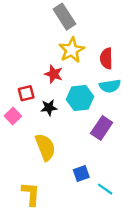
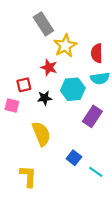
gray rectangle: (64, 17) -> (43, 24), moved
pink square: (13, 116) -> (12, 106), turned -32
blue square: (81, 173) -> (74, 158), turned -32

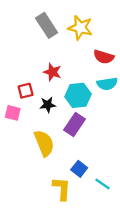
yellow star: (65, 46) -> (80, 28), moved, turned -30
red semicircle: (97, 53) -> (104, 57), turned -72
purple rectangle: (92, 116) -> (75, 125), moved
yellow L-shape: (28, 176) -> (62, 189), moved

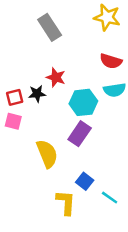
yellow star: (80, 28) -> (107, 17), moved
red square: (26, 91) -> (15, 97), moved
black star: (48, 105) -> (37, 94), moved

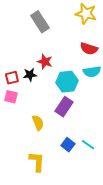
yellow semicircle: (47, 154) -> (38, 123), size x0.7
cyan line: (110, 198) -> (88, 145), moved
yellow L-shape: (66, 203) -> (37, 162), moved

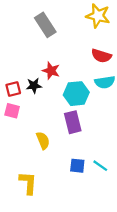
purple rectangle: (64, 107) -> (73, 122), turned -48
blue square: (68, 145) -> (77, 166), turned -32
yellow L-shape: (37, 162) -> (28, 183), moved

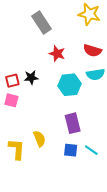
red star: (51, 71) -> (57, 54), moved
purple rectangle: (73, 122) -> (73, 123), moved
yellow semicircle: (43, 141) -> (39, 139), moved
yellow L-shape: (28, 183) -> (17, 149), moved

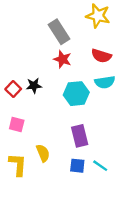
gray rectangle: (42, 22) -> (59, 32), moved
red square: (12, 81) -> (13, 89), turned -32
pink square: (11, 100) -> (17, 124), moved

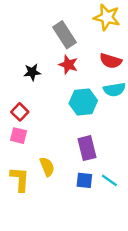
black star: (34, 86) -> (32, 72), moved
red square: (13, 89) -> (20, 112), moved

